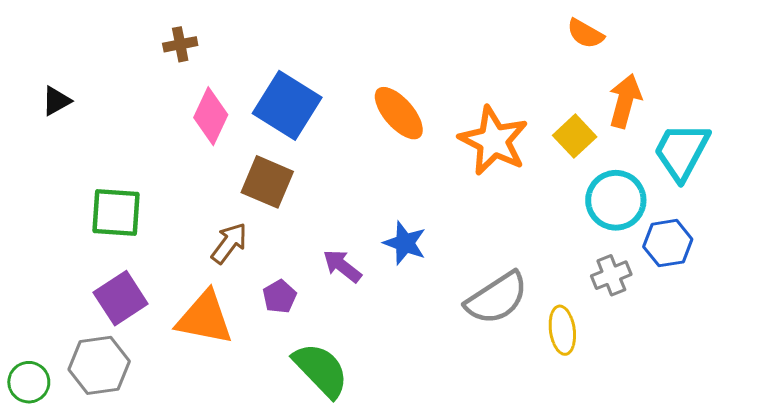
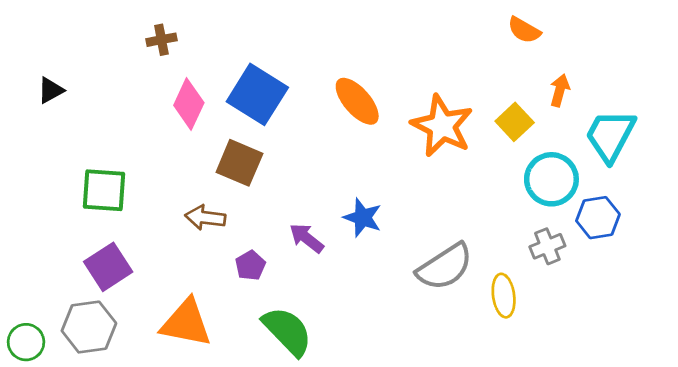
orange arrow: (625, 101) -> (560, 90), size x0.7
brown arrow: (229, 243) -> (205, 218), turned -120
orange triangle: (205, 318) -> (186, 323), moved

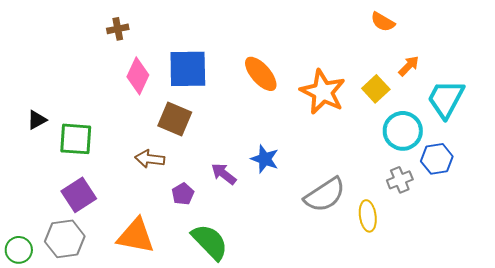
black triangle: (51, 90) -> (37, 120), moved
orange arrow: (560, 90) -> (409, 66), turned 30
blue square: (257, 94) -> (188, 69), turned -33

